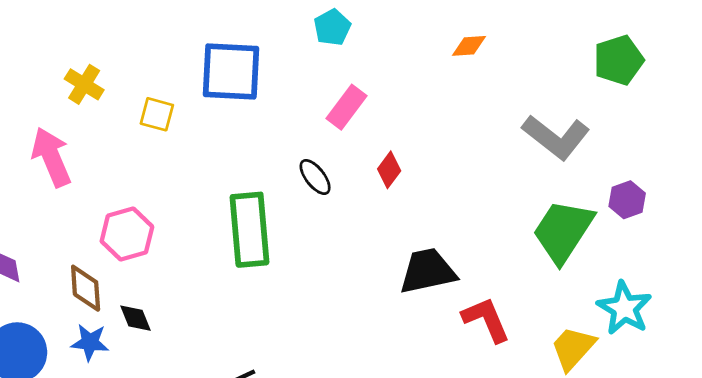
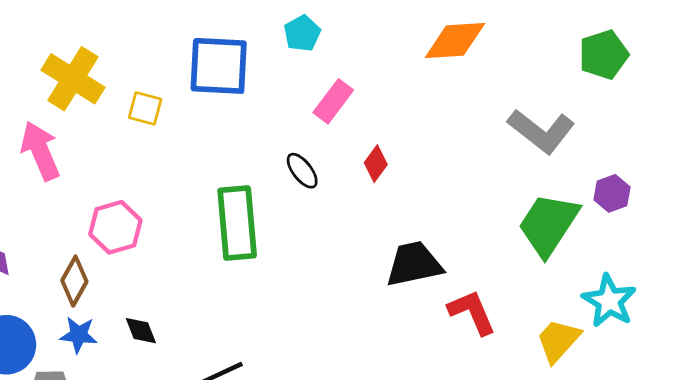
cyan pentagon: (332, 27) -> (302, 33), moved
orange diamond: (469, 46) -> (455, 40), size x1.8
yellow cross: (84, 84) -> (73, 79), size x1.6
brown diamond: (86, 288) -> (74, 281), turned 33
black diamond: (135, 318) -> (141, 331), moved

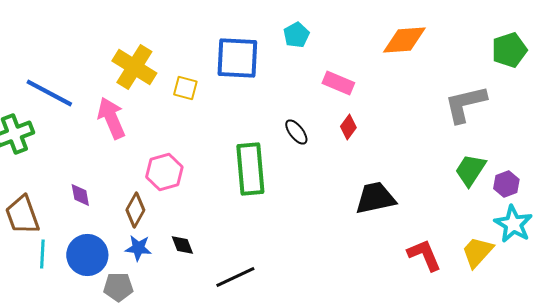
pink rectangle: (333, 101) -> (338, 83), moved, turned 76
gray L-shape: (541, 131) -> (465, 104), turned 129
purple hexagon: (612, 193) -> (506, 184), moved
green trapezoid: (548, 224) -> (470, 170), size x0.7
red L-shape: (472, 312) -> (424, 255), moved

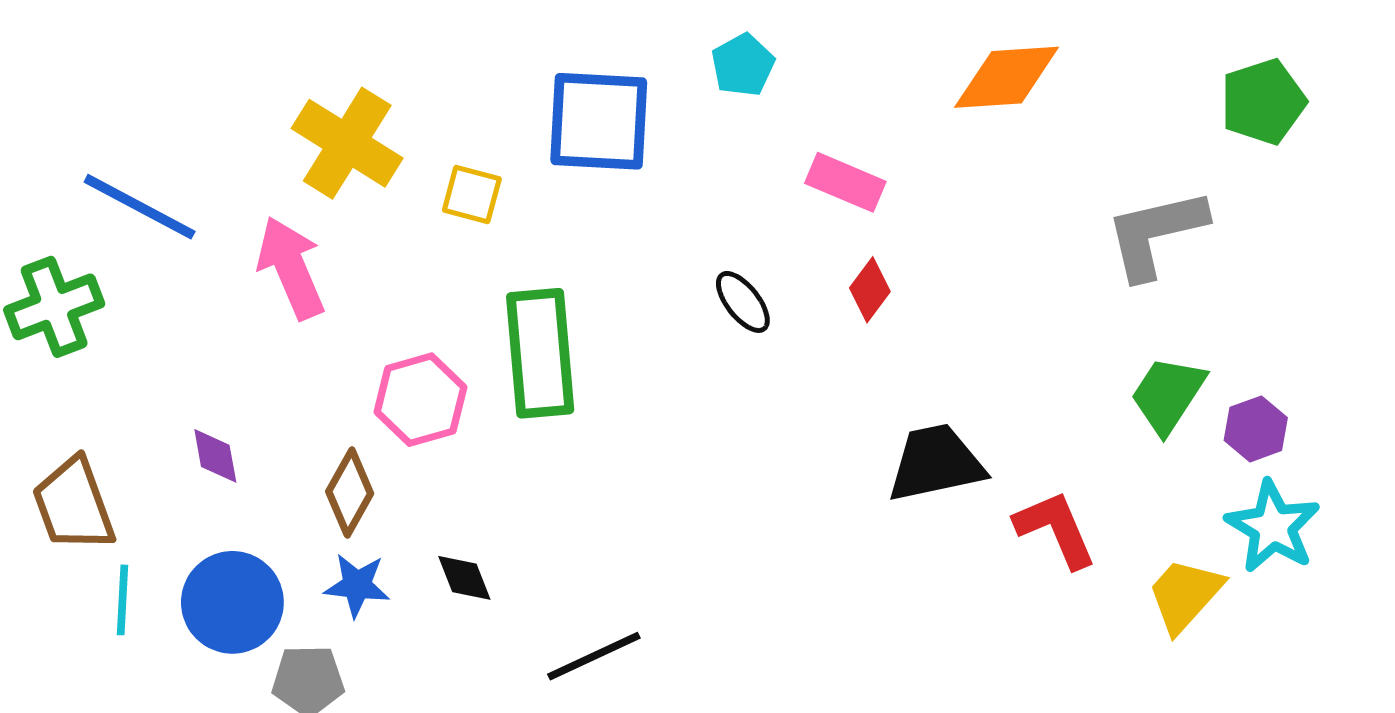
green rectangle: (250, 169) -> (540, 353), moved
red L-shape: (424, 255) -> (1055, 529), moved

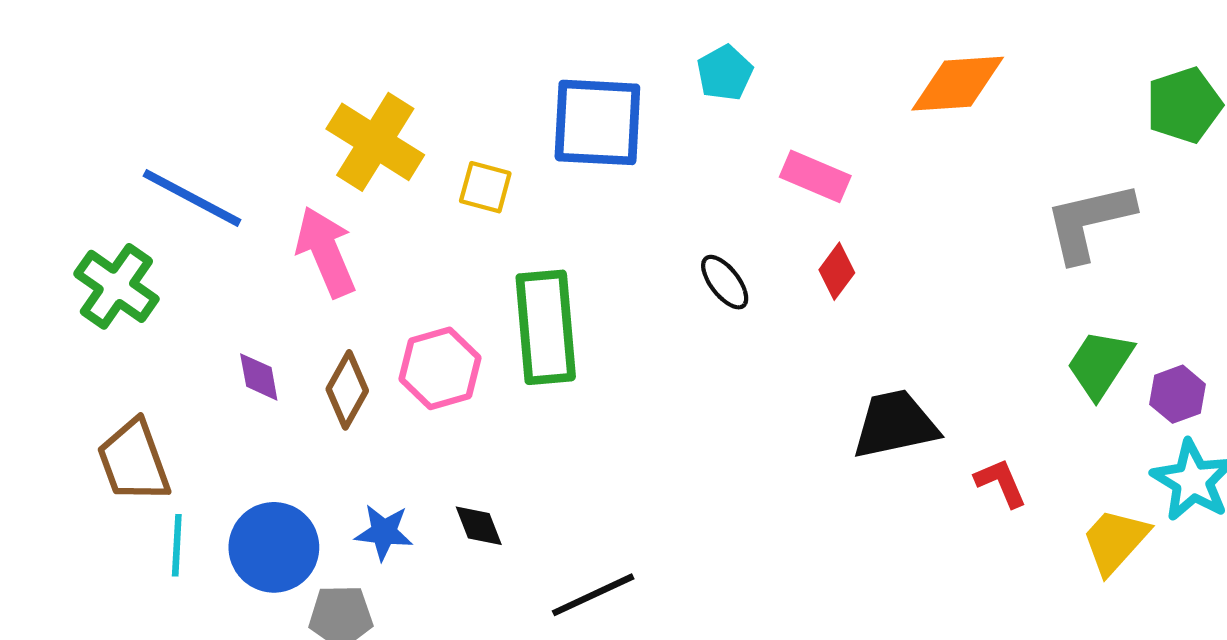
green cross: (54, 307) -> (116, 286), turned -34
purple diamond: (215, 456) -> (259, 377), moved
brown diamond: (350, 492) -> (347, 390), moved
red L-shape: (1055, 529) -> (1001, 483), size x0.7

